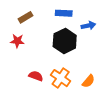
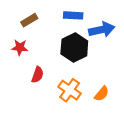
blue arrow: (88, 26) -> (102, 30), size x1.5
red semicircle: (36, 76) -> (38, 75), moved, turned 88

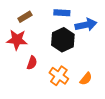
red star: (20, 47) -> (17, 40), size x1.5

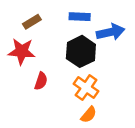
orange cross: (59, 76) -> (86, 88), moved
orange semicircle: (86, 79) -> (89, 115), moved

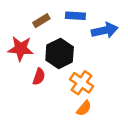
brown rectangle: (32, 22) -> (41, 21), moved
black hexagon: (81, 51) -> (60, 54), moved

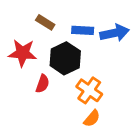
blue rectangle: (75, 16) -> (83, 30), moved
brown rectangle: (41, 21) -> (45, 22), turned 63

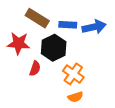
brown rectangle: (45, 22) -> (37, 18), size x1.5
orange semicircle: (92, 118) -> (75, 97), turned 32

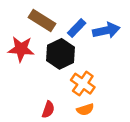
blue rectangle: (68, 25) -> (77, 28), turned -49
red semicircle: (35, 69) -> (48, 110), moved

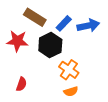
red semicircle: (48, 110) -> (21, 84), moved

